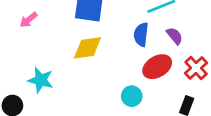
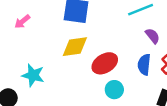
blue semicircle: (141, 34) -> (144, 65), moved
red ellipse: (157, 67) -> (105, 63), moved

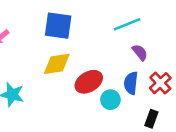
cyan circle: (114, 90) -> (110, 100), moved

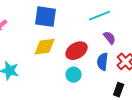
red ellipse: (89, 82) -> (77, 51), moved
cyan circle: (110, 100) -> (74, 75), moved

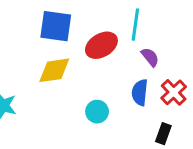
cyan line: (100, 16) -> (135, 25), turned -60
red ellipse: (77, 51) -> (101, 45), moved

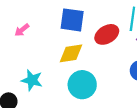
cyan circle: (97, 112) -> (82, 85), moved, size x1.6

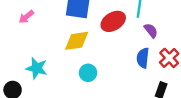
cyan circle: (82, 85) -> (88, 73), size x0.6

